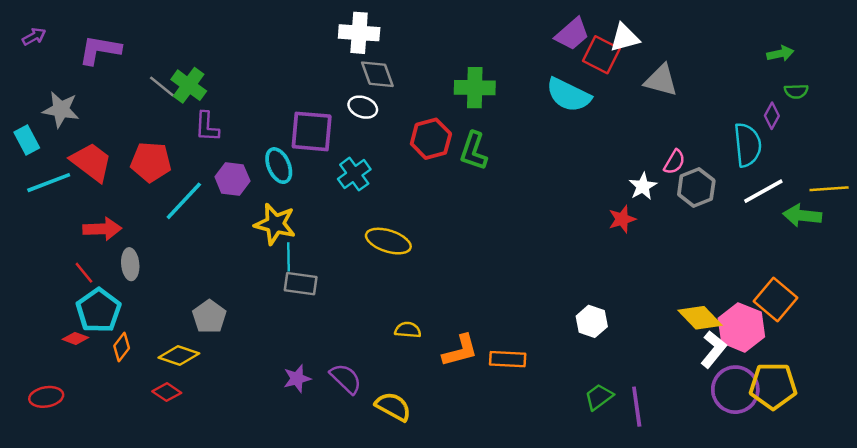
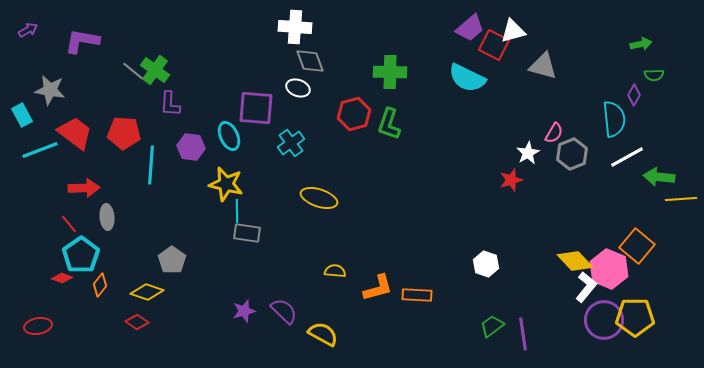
yellow line: (829, 189) -> (681, 199), moved
cyan line: (184, 201) -> (151, 165), turned -39

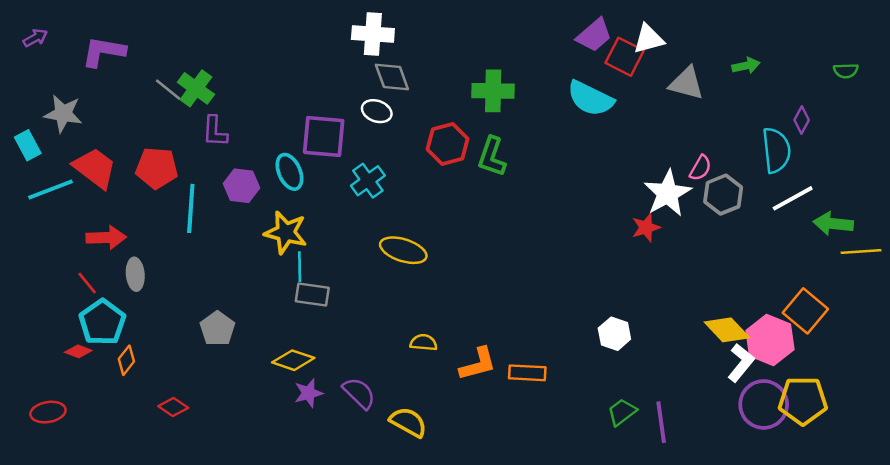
green arrow: (641, 44) -> (746, 66), moved
green semicircle: (654, 75) -> (846, 71), moved
white star: (528, 153) -> (668, 193), size x1.6
yellow diamond: (147, 292) -> (293, 360), moved

